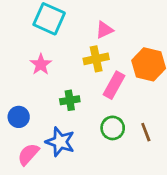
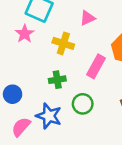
yellow cross: (96, 59) -> (63, 43), moved, turned 30
pink star: (41, 64) -> (25, 34), moved
green circle: (113, 128) -> (83, 104), moved

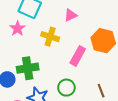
green cross: (57, 80) -> (28, 68), moved, size x1.5

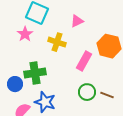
green circle: (66, 88) -> (87, 92), moved
brown line: (101, 91) -> (107, 95), turned -48

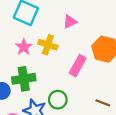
pink star: (25, 34) -> (24, 47), moved
green circle: (87, 92) -> (58, 100), moved

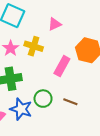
brown line: (103, 103) -> (70, 102), moved

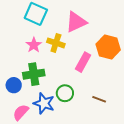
pink triangle: (55, 24) -> (76, 22), size x1.6
brown line: (70, 102) -> (99, 99), moved

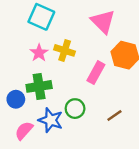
pink triangle: (76, 22) -> (103, 21), moved, turned -50
brown line: (99, 99) -> (114, 115), turned -56

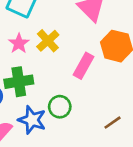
yellow cross: (65, 50) -> (48, 41), turned 30
brown line: (114, 115) -> (113, 123), moved

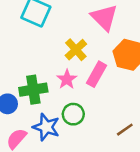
yellow cross: (48, 41) -> (76, 50), moved
pink star: (19, 43) -> (67, 79), moved

